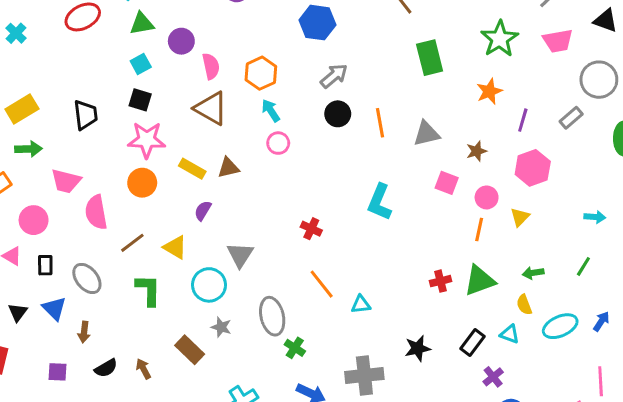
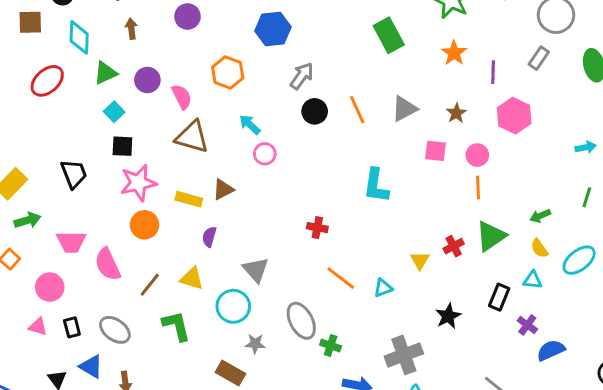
orange hexagon: (261, 73) -> (228, 72), moved
yellow triangle: (520, 217) -> (420, 260), moved

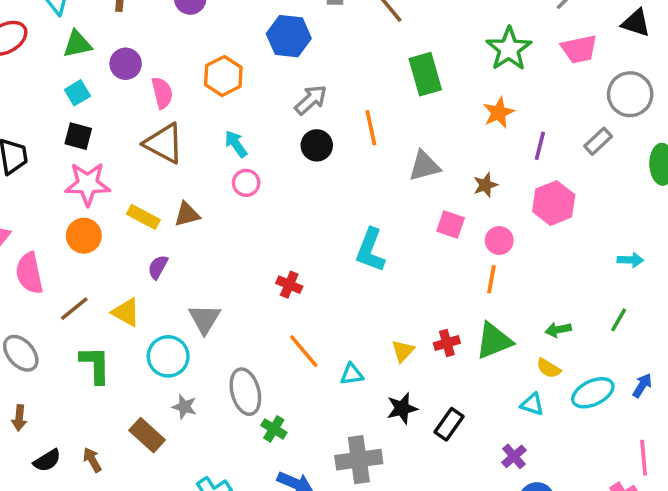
orange line: (357, 110) -> (371, 128), moved
yellow semicircle: (539, 248) -> (549, 368), turned -36
black rectangle: (499, 297) -> (449, 424), moved
black star: (448, 316) -> (402, 408), moved

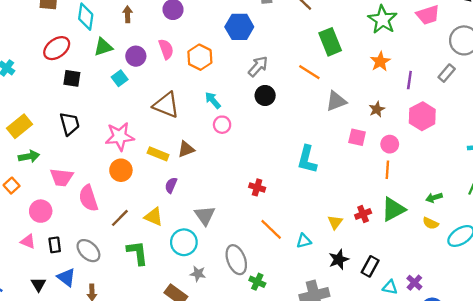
cyan square: (77, 93) -> (120, 78), moved
pink semicircle: (162, 93) -> (166, 49), moved
orange line: (371, 128) -> (309, 72), moved, turned -40
black square: (78, 136) -> (72, 78), moved
cyan triangle: (532, 404) -> (390, 287), moved

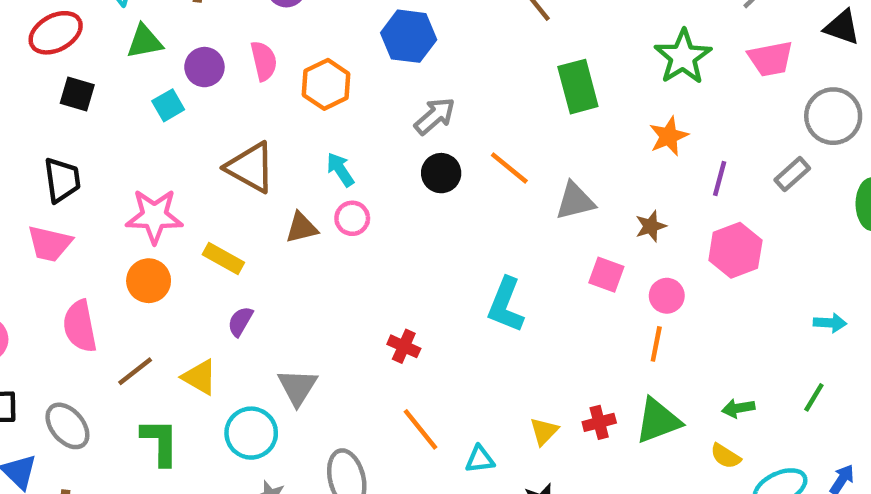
orange line: (309, 72) -> (509, 168), moved
brown triangle: (186, 149) -> (301, 228), moved
pink trapezoid: (62, 177) -> (50, 244), moved

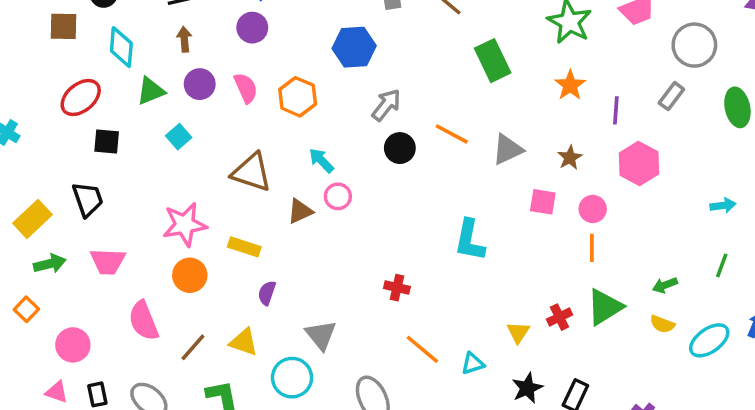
purple circle: (204, 67) -> (200, 84), moved
black trapezoid: (62, 180) -> (88, 199), moved

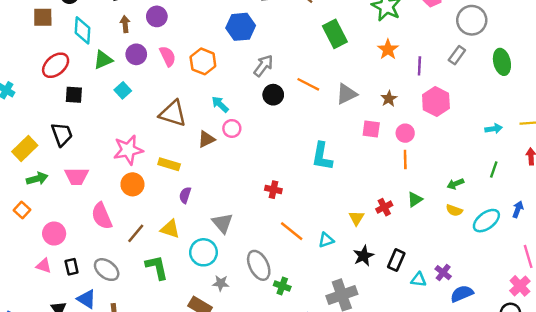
purple circle: (252, 28) -> (157, 16), moved
green triangle: (605, 307) -> (415, 199), size x0.6

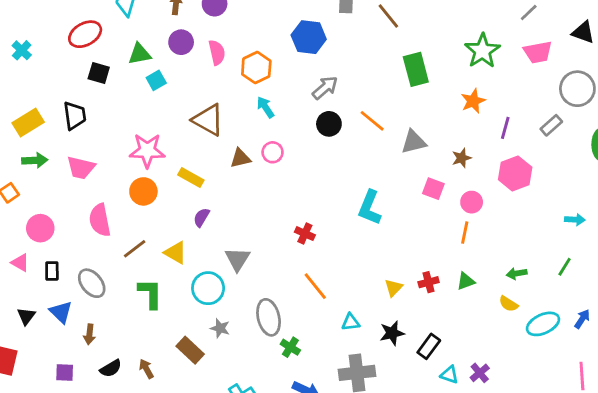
green triangle: (103, 60) -> (140, 54), moved
cyan arrow: (220, 104) -> (265, 107), moved
cyan triangle: (326, 240) -> (351, 322), moved

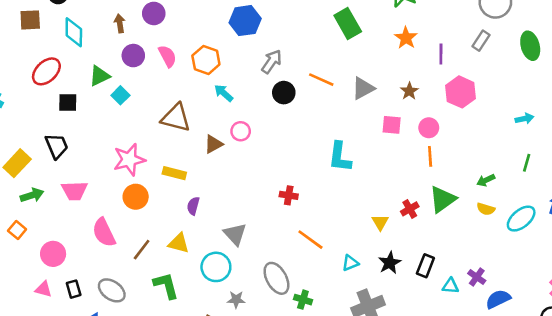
green triangle: (466, 281) -> (442, 199), size x1.6

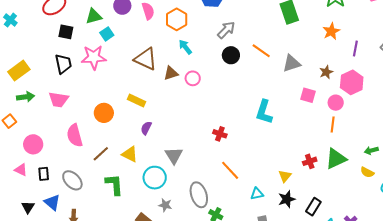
pink hexagon: (461, 92) -> (352, 82), moved
brown triangle: (214, 144) -> (171, 73), moved
black trapezoid: (57, 146) -> (63, 64), moved
pink star: (129, 160) -> (94, 57), moved
yellow triangle: (380, 222) -> (285, 176), moved

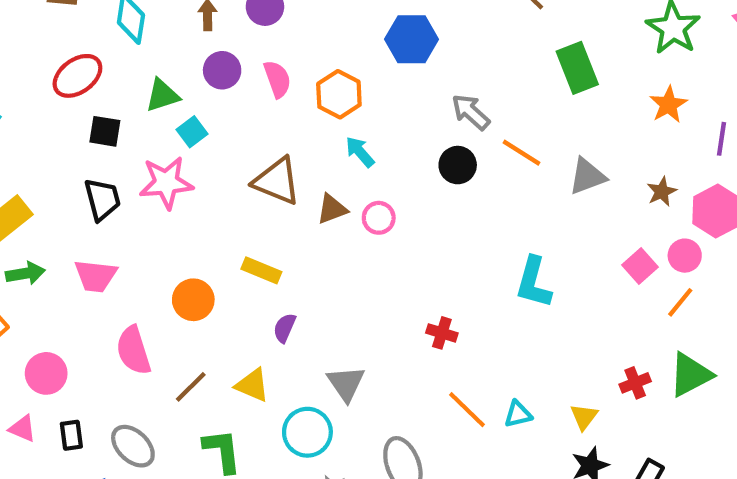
gray arrow: (226, 30) -> (471, 112), moved, turned -90
pink square: (308, 95) -> (640, 266), moved, turned 35
orange line: (333, 124) -> (680, 302), turned 35
cyan triangle: (257, 194) -> (518, 414), moved

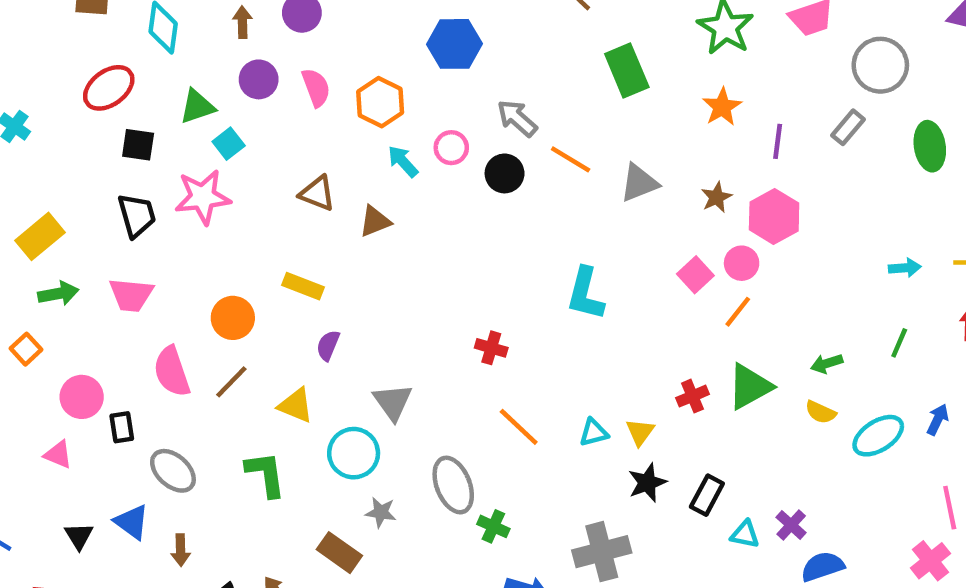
brown triangle: (277, 181) -> (317, 193), size x0.7
pink circle: (379, 218) -> (451, 148), moved
brown line: (191, 387) -> (231, 382), moved
cyan triangle: (518, 414) -> (594, 433), moved
black rectangle: (71, 435) -> (122, 427), moved

